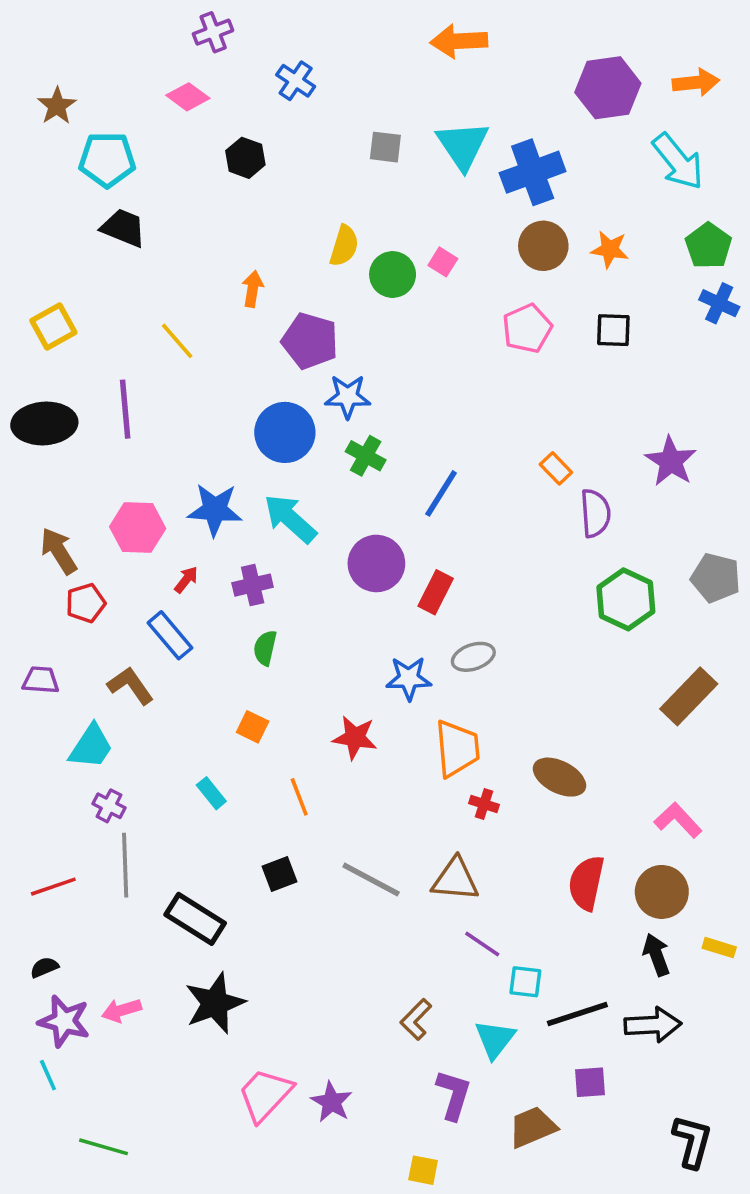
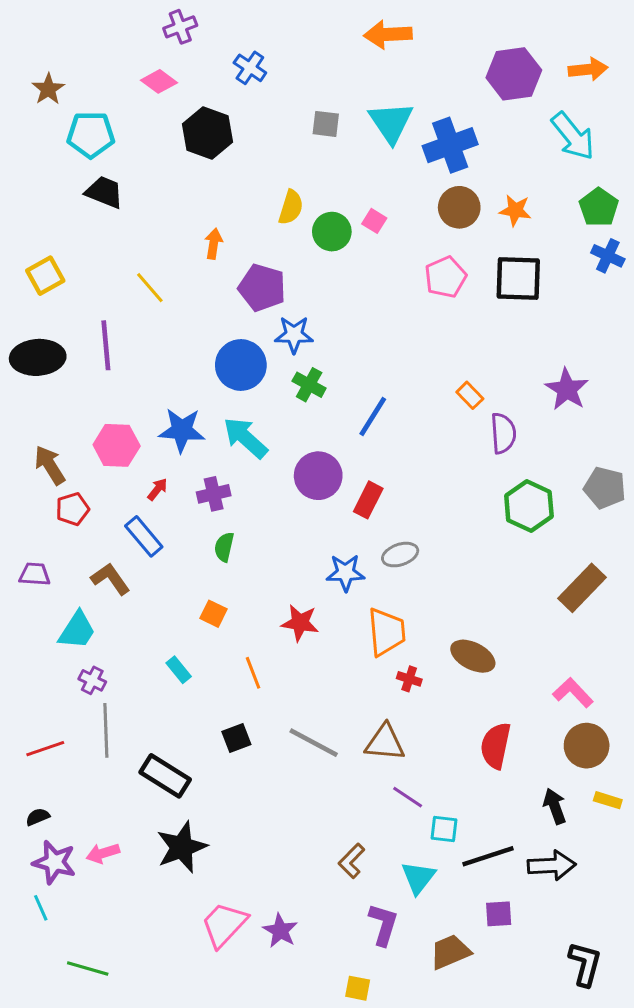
black hexagon: (245, 158) -> (207, 133), size x1.5
black square: (613, 330) -> (518, 279), size x1.6
brown circle: (662, 892) -> (587, 746), moved

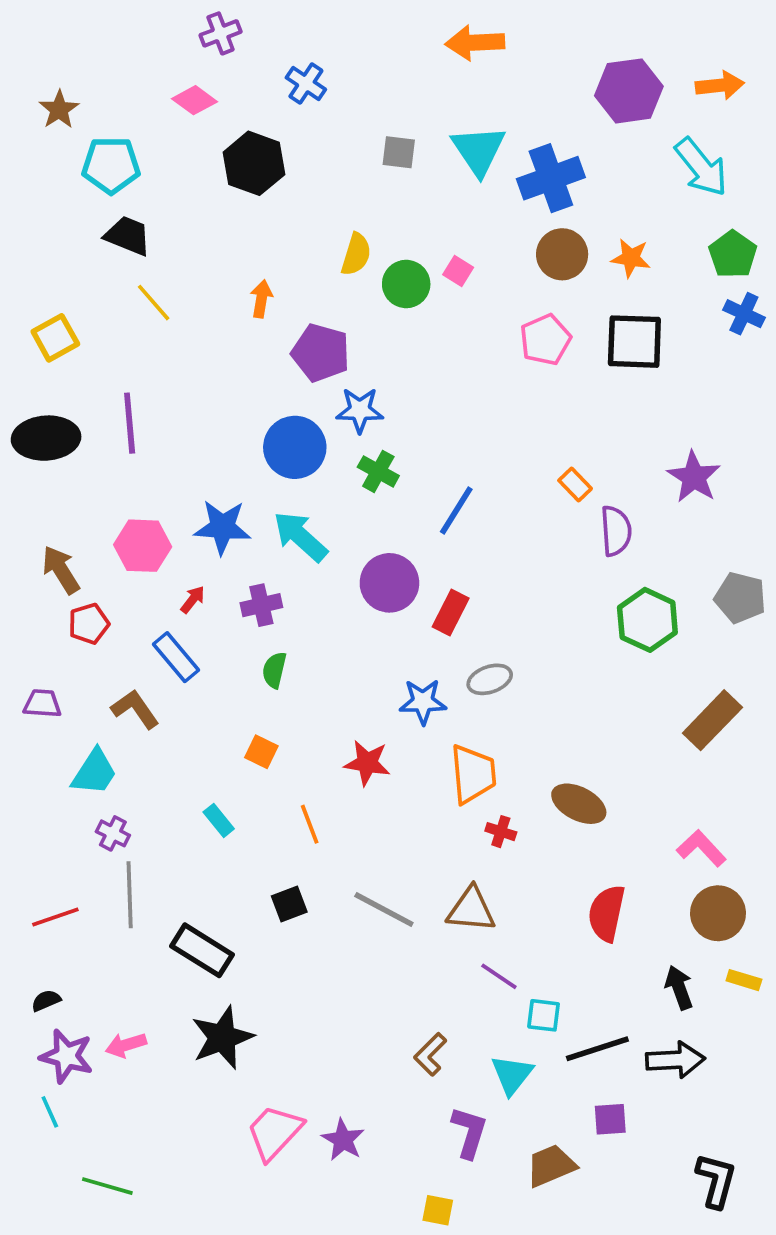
yellow line: (150, 288) -> (154, 303), moved

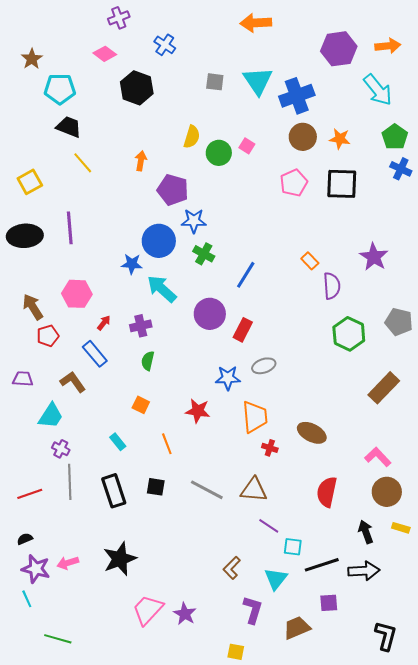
blue star: (222, 527) -> (132, 264), moved, size x0.7
black square: (289, 904) -> (156, 487), turned 30
black rectangle: (202, 950) -> (114, 491), moved, turned 40

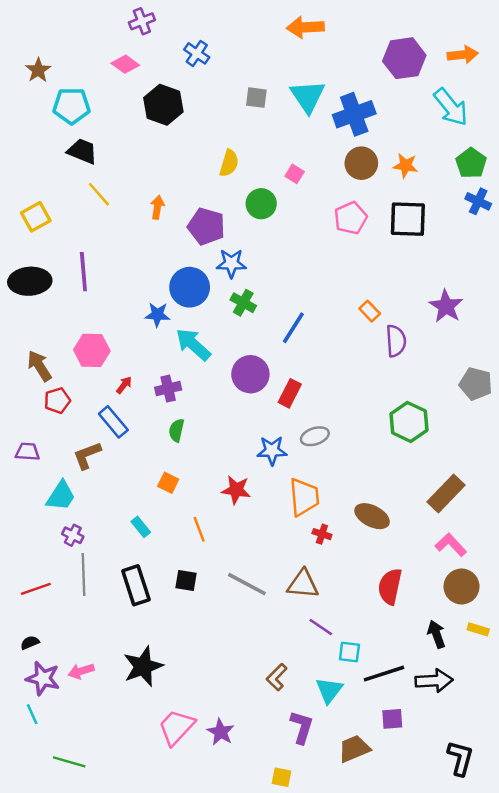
green circle: (219, 153) -> (261, 204), moved
orange arrow: (141, 161) -> (157, 207), moved
green hexagon: (349, 334) -> (409, 422), moved
brown L-shape: (73, 382) -> (87, 455), turned -76
brown rectangle: (384, 388) -> (446, 493), moved

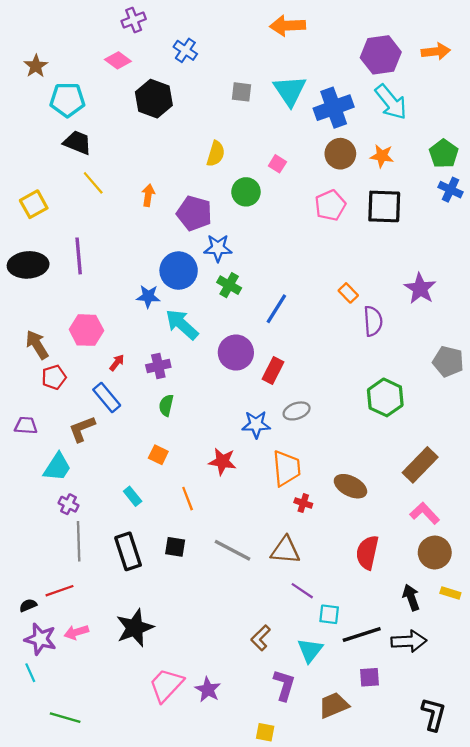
cyan arrow: (451, 107) -> (391, 102), moved
red line: (36, 589) -> (60, 591), moved

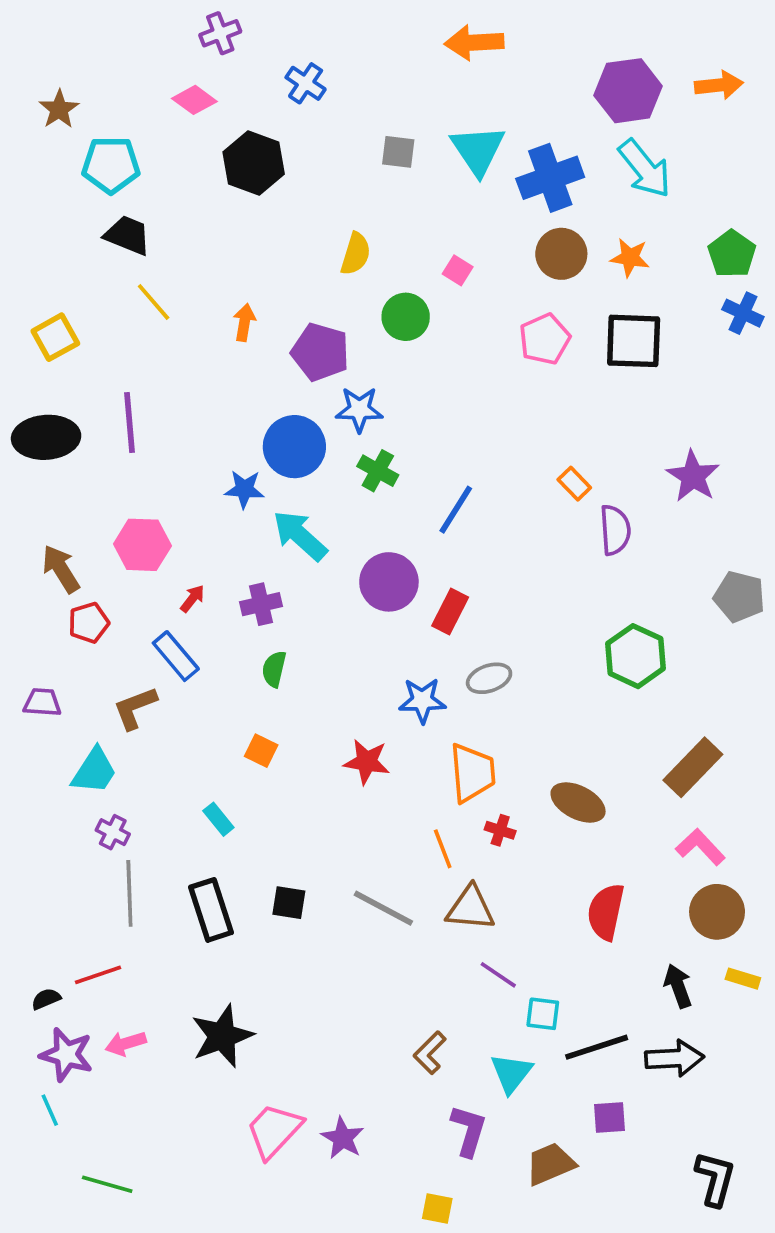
orange line: (188, 499) -> (443, 849), moved

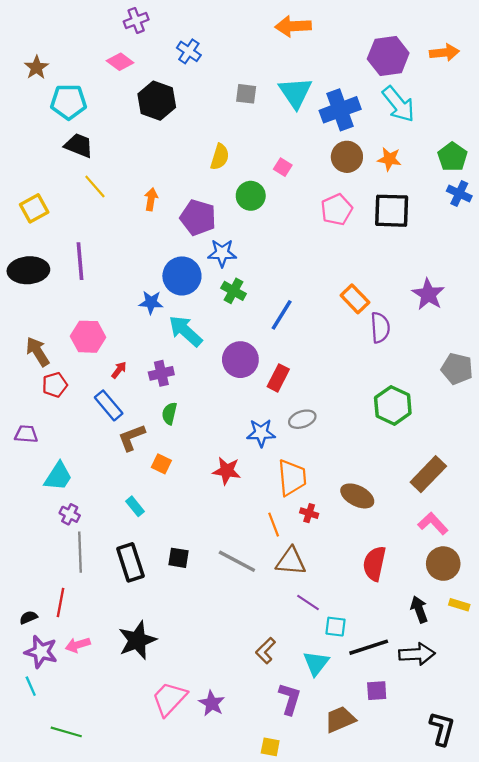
orange rectangle: (574, 484) -> (355, 299), size x1.4
brown L-shape: (135, 708) -> (132, 438), moved
red line: (98, 975) -> (61, 602), turned -60

